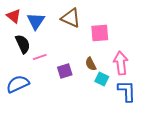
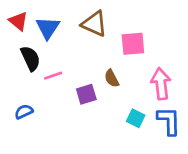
brown semicircle: (91, 64) -> (112, 78), moved
cyan square: (102, 79) -> (136, 118), moved
blue semicircle: (18, 84) -> (24, 112), size x0.6

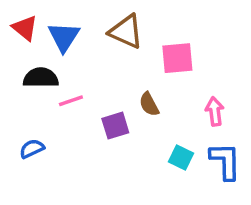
black semicircle: (30, 58) -> (41, 78), turned -65
pink arrow: (161, 84) -> (215, 111), size x0.7

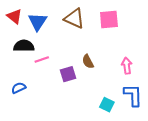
pink square: (177, 58) -> (109, 20), moved
cyan square: (181, 158) -> (107, 105), moved

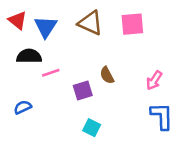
pink arrow: (127, 66) -> (154, 80), turned -140
cyan square: (107, 105) -> (92, 128), moved

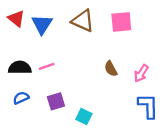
black semicircle: (29, 56) -> (20, 68), moved
brown semicircle: (107, 75) -> (111, 69), moved
purple square: (83, 91) -> (56, 101), moved

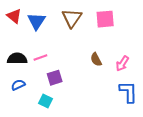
brown triangle: (83, 21) -> (72, 18), turned 40
purple square: (56, 101) -> (55, 78), moved
cyan square: (84, 117) -> (45, 101), moved

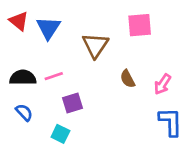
brown triangle: (72, 18) -> (95, 45), moved
blue semicircle: (18, 85) -> (24, 112), turned 72

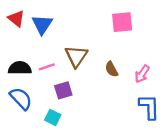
brown triangle: (95, 45) -> (76, 56), moved
blue semicircle: (24, 112) -> (21, 99), size x1.5

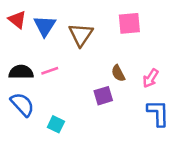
brown triangle: (76, 56) -> (81, 35), moved
purple square: (63, 90) -> (103, 96), moved

